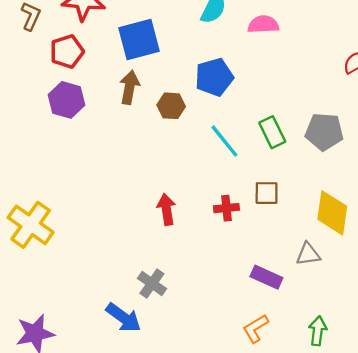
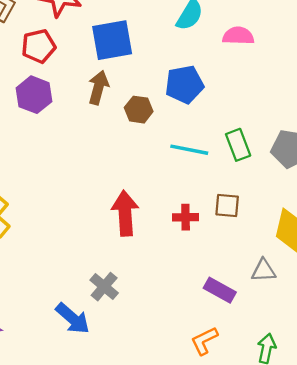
cyan line: (224, 141) -> (189, 150), turned -45
red arrow: (166, 209) -> (125, 213), size x1.4

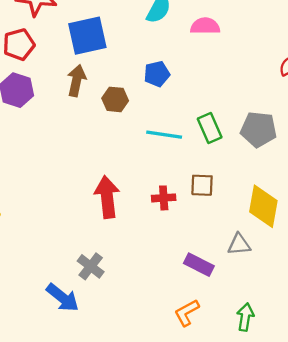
blue pentagon: (184, 84) -> (157, 74), size x0.7

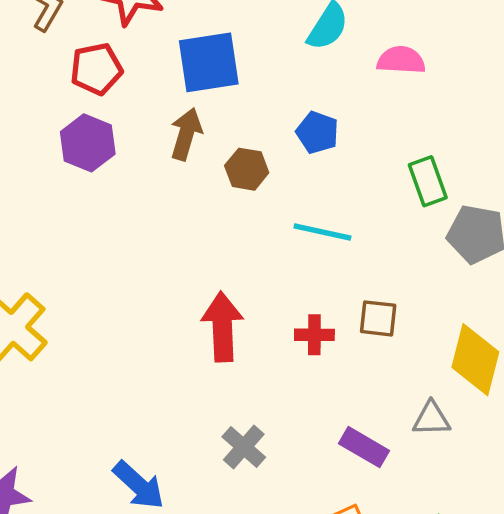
blue pentagon: (157, 74) -> (317, 132), turned 30
green rectangle: (210, 128) -> (428, 181), moved
gray cross: (91, 266) -> (244, 447), moved

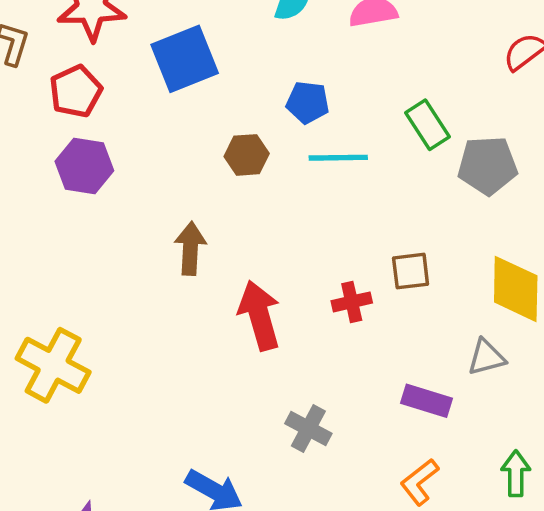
brown arrow: (186, 134) -> (190, 248), moved
cyan line: (322, 232) -> (338, 158), moved

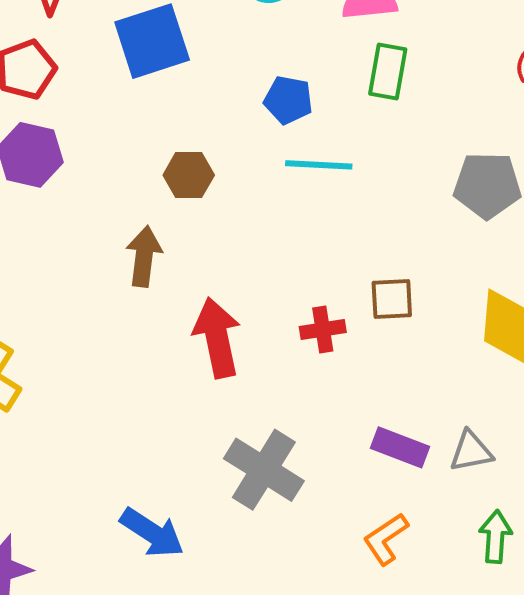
green rectangle: (427, 125) -> (388, 71), moved, turned 39
brown hexagon: (247, 155) -> (189, 175), moved
gray triangle: (486, 357) -> (471, 451), moved
gray cross: (308, 429) -> (264, 470), size x1.5

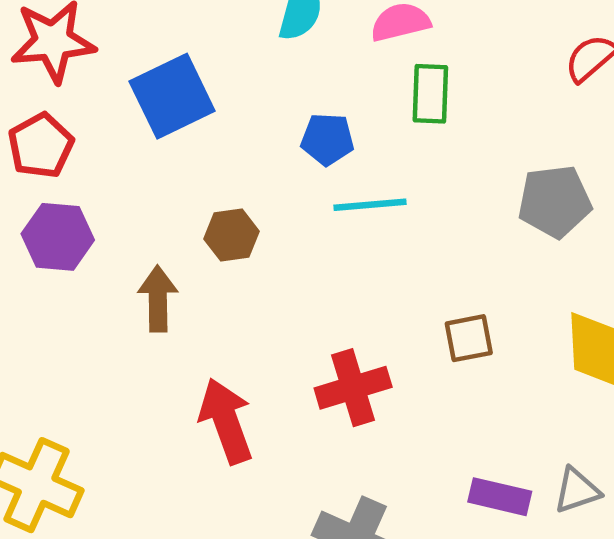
brown arrow: (144, 256) -> (158, 299), moved
red cross: (323, 330) -> (353, 388), moved, size x1.5
red arrow: (217, 338) -> (226, 421), moved

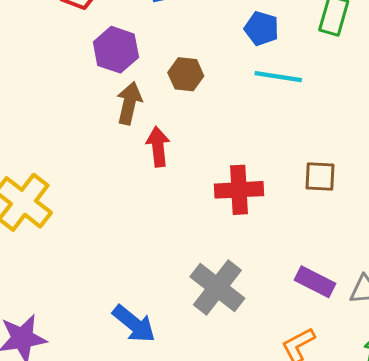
purple hexagon: (58, 237) -> (116, 50), moved
red arrow: (226, 421) -> (158, 147), moved, size x0.7

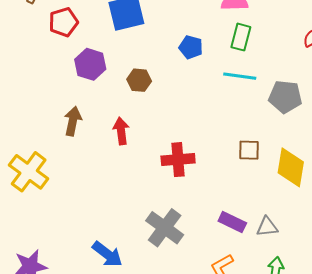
cyan line: (278, 77) -> (240, 76), moved
brown arrow: (129, 103) -> (73, 121), moved
brown square: (320, 176) -> (249, 150), moved

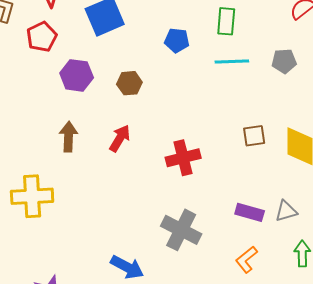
gray pentagon: (285, 97) -> (284, 61), moved, size x0.7
red arrow: (121, 131) -> (120, 138), turned 48
yellow cross: (29, 172) -> (32, 196), turned -30

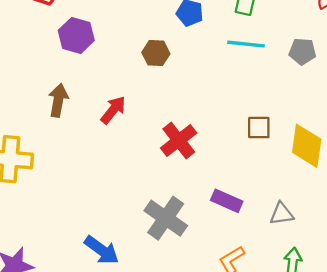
brown hexagon: (129, 83) -> (156, 53), moved
red cross: (183, 158) -> (179, 140), turned -32
purple rectangle: (250, 212) -> (227, 201), moved

